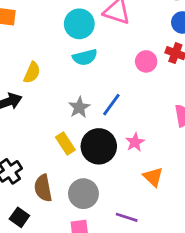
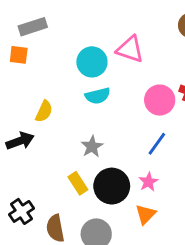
pink circle: (146, 61) -> (160, 100), size x1.4
blue line: (111, 105) -> (157, 144), moved
orange triangle: (153, 177) -> (146, 214), moved, turned 30

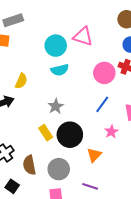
pink star: (148, 182) -> (111, 132), moved

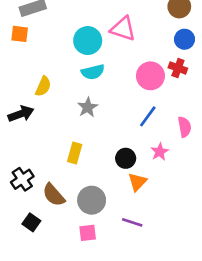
gray star: (56, 106) -> (88, 107), moved
yellow rectangle: (46, 133) -> (75, 153), turned 49
black circle: (70, 135) -> (126, 158), moved, size x0.6
brown semicircle: (29, 165) -> (54, 195), turned -30

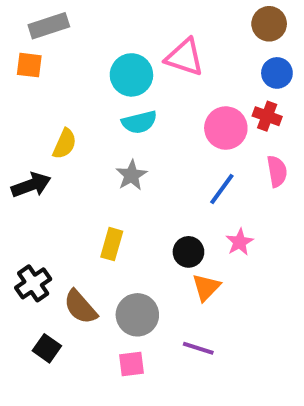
pink semicircle: (184, 127) -> (277, 171), moved

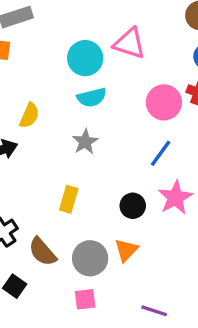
pink star: (240, 242) -> (175, 198), size x1.5
orange triangle: (206, 287) -> (126, 250), moved
purple line: (198, 348) -> (154, 311), moved

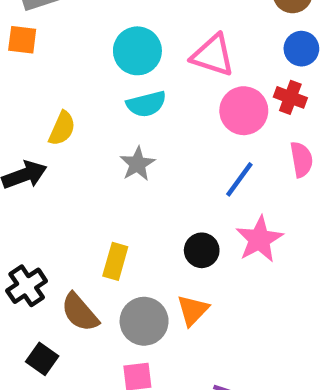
pink triangle: (129, 43) -> (213, 55), moved
yellow rectangle: (69, 199) -> (115, 261), moved

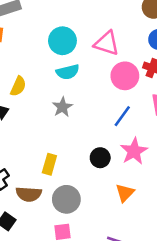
orange triangle: (193, 310) -> (125, 193), moved
brown semicircle: (80, 312) -> (29, 194), turned -45

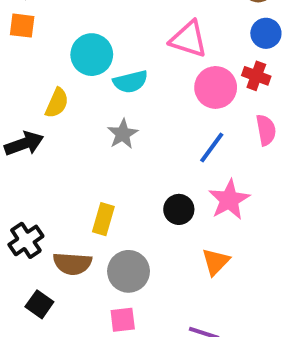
cyan circle: (62, 41) -> (92, 55), moved

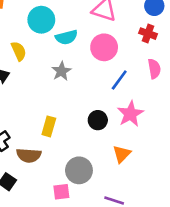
pink circle: (216, 87) -> (104, 47), moved
yellow semicircle: (57, 103) -> (19, 51), turned -48
gray circle: (129, 271) -> (79, 170), moved

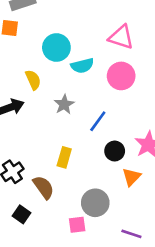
gray star: (61, 71) -> (64, 104), moved
blue line: (119, 80) -> (98, 121), moved
orange triangle: (122, 154) -> (131, 177), moved
brown semicircle: (29, 155) -> (43, 187), turned -130

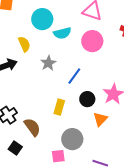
yellow rectangle: (64, 157) -> (59, 107), moved

